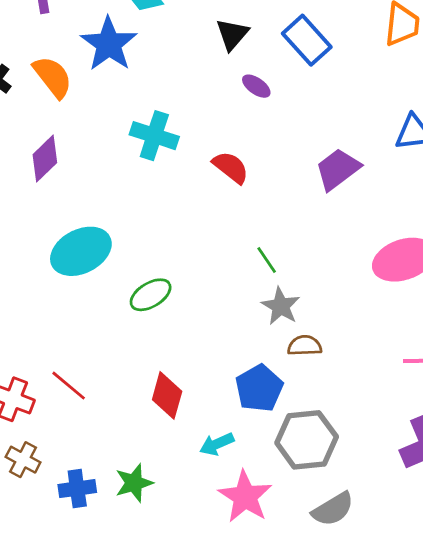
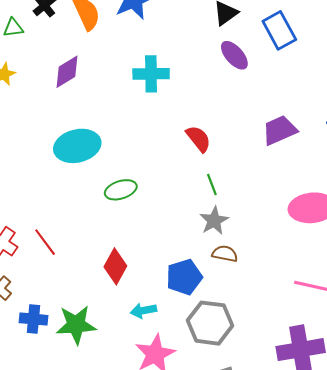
purple ellipse: (256, 86) -> (234, 55), size x1.4
cyan cross: (154, 136) -> (151, 74), turned -32
red semicircle: (231, 167) -> (198, 139), moved
green star: (134, 483) -> (76, 325), size x1.4

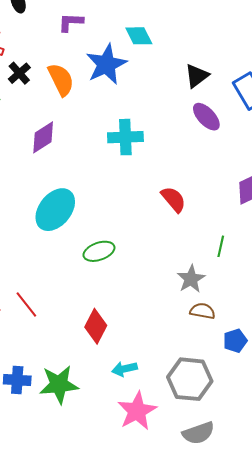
cyan ellipse: (77, 146) -> (55, 210), turned -36
green line: (212, 184) -> (221, 246), moved, turned 35
blue pentagon: (184, 277) -> (235, 341), moved, size x0.7

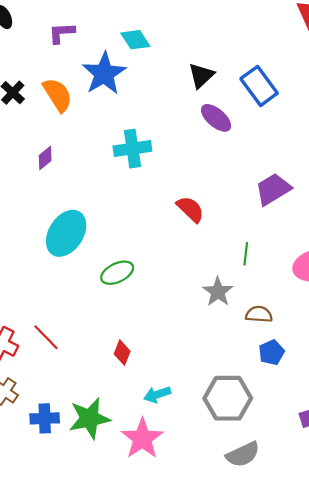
purple diamond: (43, 137) -> (45, 158), size x0.7
brown semicircle: (202, 311) -> (259, 314), moved
red diamond: (96, 326) -> (122, 353), size x0.7
pink star: (137, 411) -> (142, 439), moved

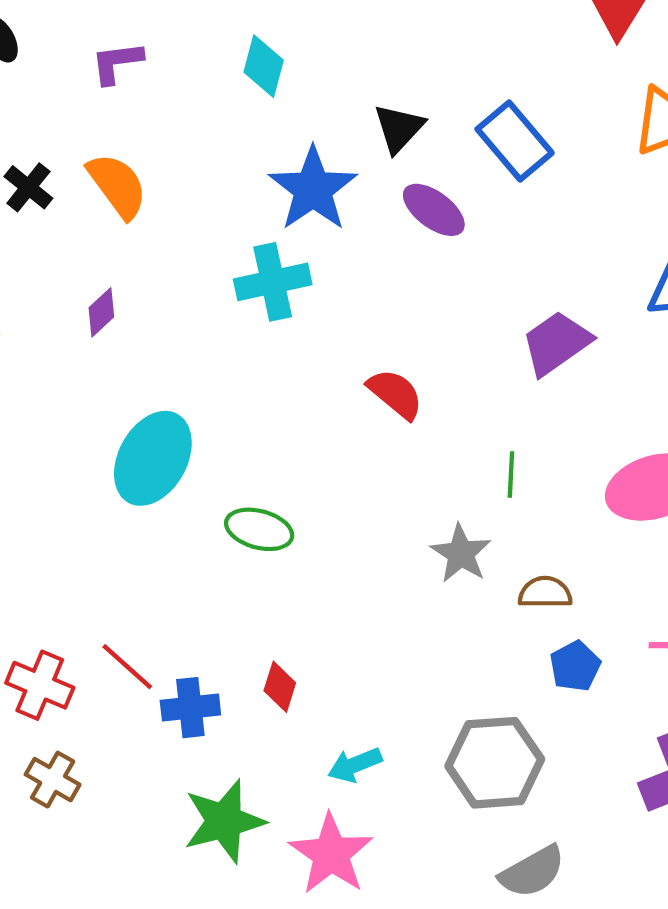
cyan diamond: (135, 40) -> (264, 66), turned 52
blue star: (104, 73) -> (313, 189), moved
green ellipse: (117, 273) -> (259, 529), turned 44
blue cross: (45, 418) -> (190, 708), moved

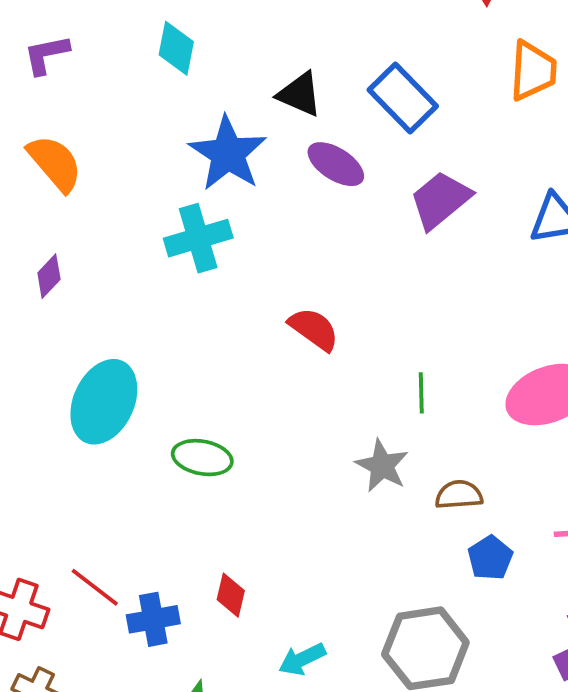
black triangle: (399, 128) -> (300, 94), turned -45
purple trapezoid: (556, 343) -> (440, 200), moved

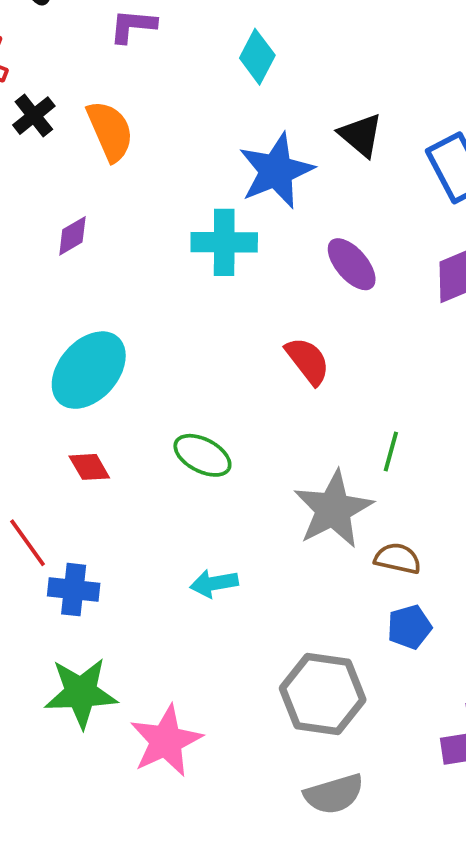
purple ellipse: (336, 164) -> (352, 264), moved
green ellipse: (202, 458) -> (202, 455), moved
gray star: (382, 466) -> (333, 509), size x1.5
red diamond: (231, 595) -> (89, 467), moved, turned -60
cyan arrow: (302, 659) -> (214, 583), moved

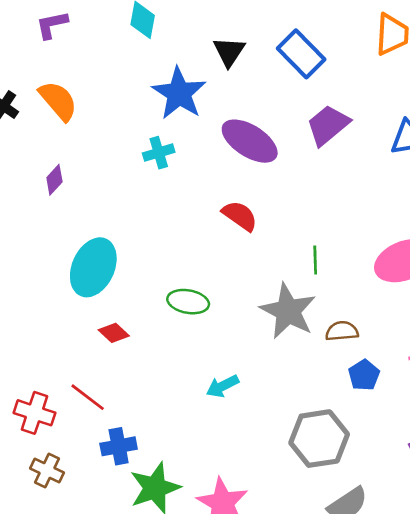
black triangle: (361, 135) -> (229, 52), turned 40
cyan cross: (224, 242) -> (159, 153), size x0.7
purple ellipse: (352, 264) -> (250, 141), size x1.4
blue cross: (74, 590) -> (119, 446), moved

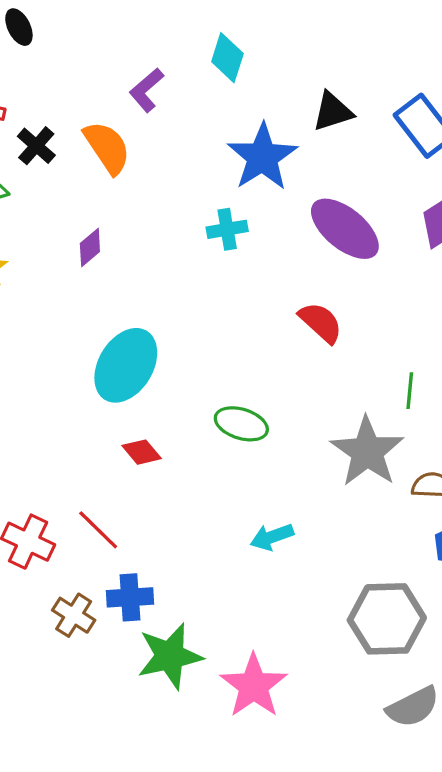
purple L-shape: (52, 25) -> (146, 90), moved, turned -36
black triangle: (229, 52) -> (333, 112), turned 32
brown cross: (47, 470) -> (74, 615), moved

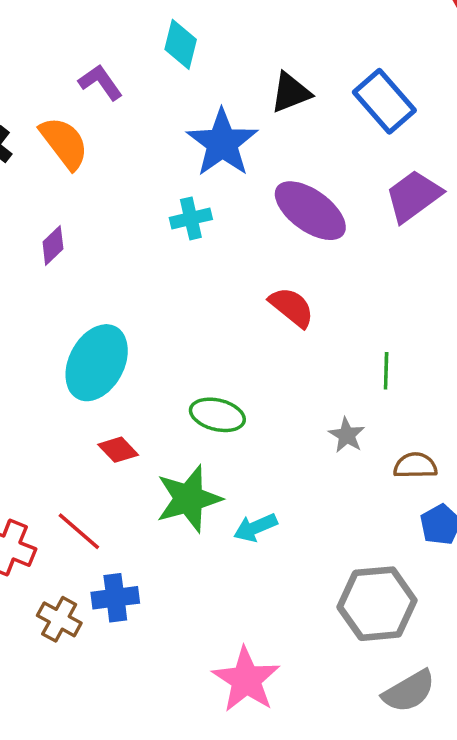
purple L-shape: (146, 90) -> (101, 82), turned 99
gray star: (367, 452) -> (347, 435), size x0.5
green star: (170, 656) -> (189, 499), moved

